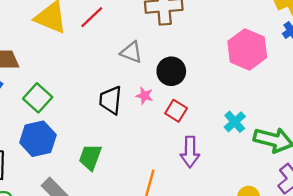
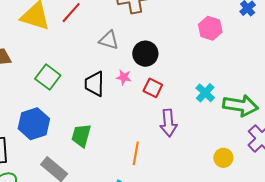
pink hexagon: (247, 49) -> (210, 28), size x0.7
green square: (38, 98) -> (48, 77), moved

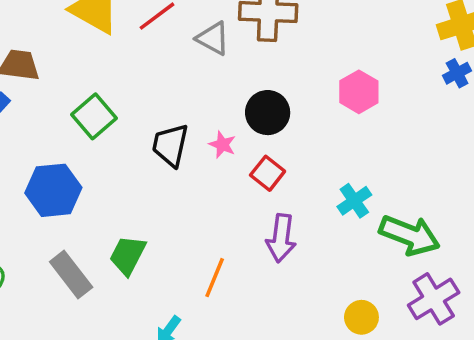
pink hexagon: (210, 28) -> (359, 92), moved
gray triangle: (109, 40) -> (213, 38), moved
green trapezoid: (81, 136) -> (128, 255), moved

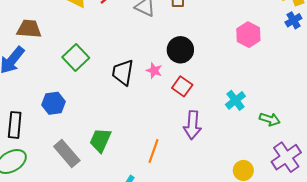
pink hexagon: (359, 92) -> (248, 35), moved
blue hexagon: (53, 190) -> (54, 103), size x0.7
green arrow: (410, 235) -> (270, 119), size x0.6

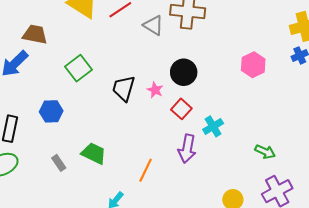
cyan cross: (235, 100) -> (213, 126), moved
green trapezoid: (100, 140) -> (94, 153), turned 85
gray rectangle: (67, 154) -> (59, 163), size x0.6

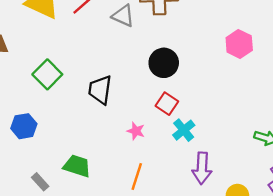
pink star: (155, 90) -> (136, 131), moved
cyan cross: (213, 126) -> (184, 130), moved
purple arrow: (187, 149) -> (202, 168), moved

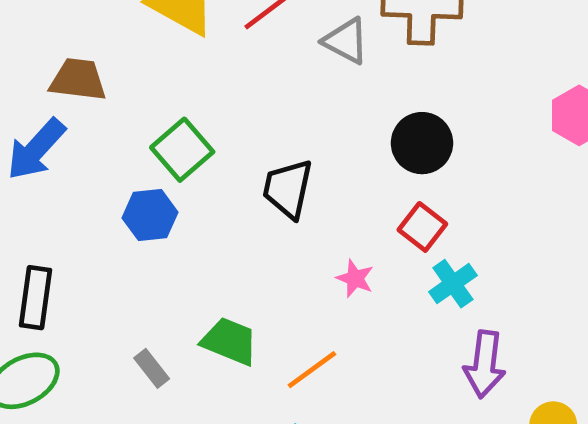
blue hexagon: (24, 126) -> (150, 215), moved
orange line: (137, 176) -> (312, 370), moved, turned 32

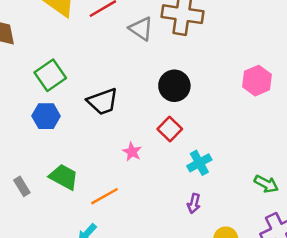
black trapezoid: (288, 189) -> (103, 102), turned -128
blue hexagon: (150, 215) -> (46, 116), moved
cyan cross: (453, 284) -> (199, 163), moved
purple arrow: (485, 364) -> (194, 203), size x0.6

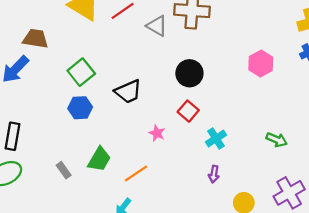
green trapezoid: (64, 177) -> (99, 159), turned 96
green arrow: (266, 184) -> (277, 140), moved

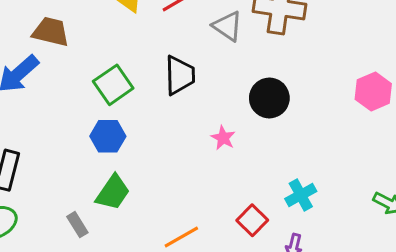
black trapezoid: (128, 92) -> (180, 75), moved, turned -72
red square: (188, 111) -> (252, 220), moved
pink star: (157, 133) -> (223, 138), moved
green trapezoid: (99, 159) -> (113, 192), moved

